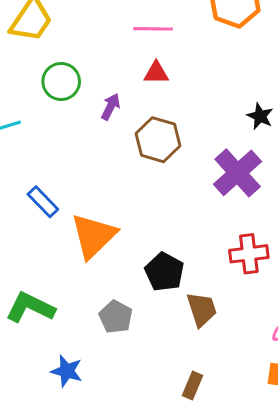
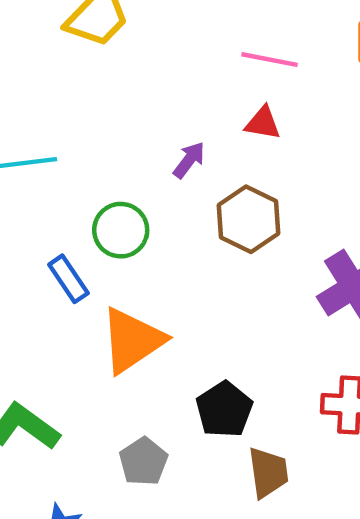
green circle: (61, 81) -> (121, 230), moved

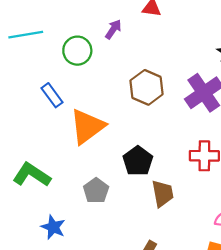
brown hexagon: (248, 219) -> (147, 87), moved
green circle: (121, 230) -> (77, 51), moved

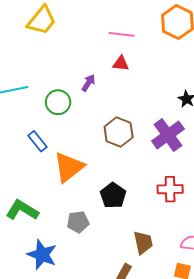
gray pentagon: (96, 191) -> (78, 222), turned 30
brown trapezoid: (163, 194) -> (143, 243), moved
blue star: (53, 227) -> (42, 255), size x1.4

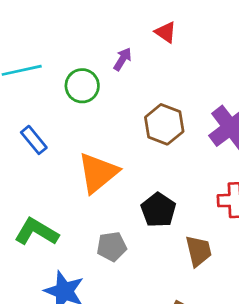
red triangle: (121, 63) -> (166, 32), turned 30
blue rectangle: (37, 141) -> (34, 140), moved
brown trapezoid: (143, 243) -> (199, 251), moved

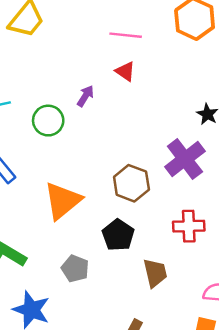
brown hexagon: (164, 124) -> (131, 183), moved
gray pentagon: (112, 246) -> (75, 269), turned 30

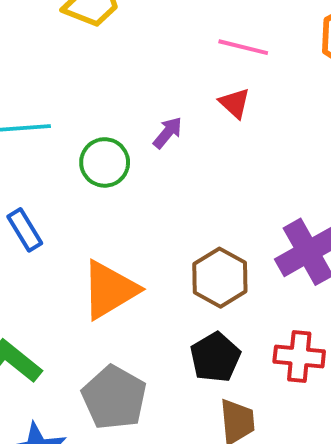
black pentagon: (118, 235) -> (215, 357), moved
gray pentagon: (75, 269) -> (114, 398), size x1.5

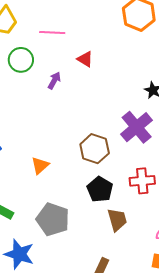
pink line: (243, 47) -> (52, 32), moved
green circle: (105, 162) -> (21, 60), moved
orange triangle: (110, 290) -> (40, 165), size x0.6

